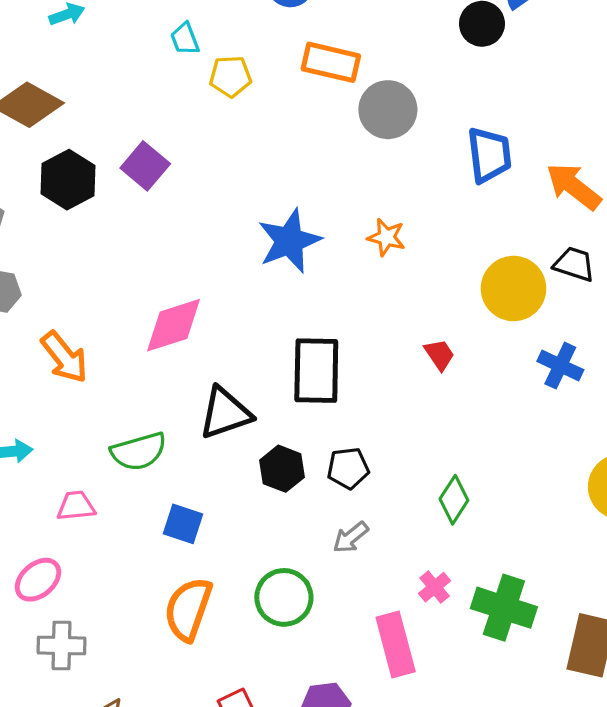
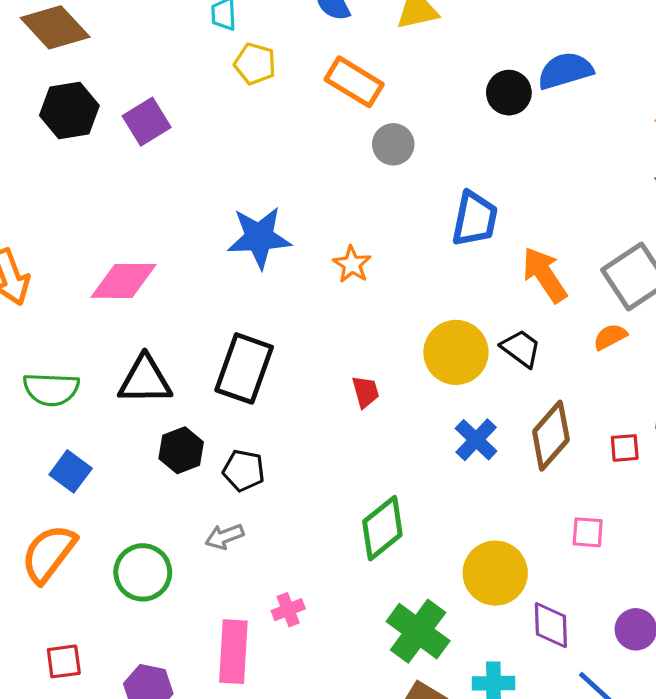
gray circle: (388, 110) -> (393, 144), size x0.7
green diamond: (454, 500) -> (382, 528), moved, size x1.4
green cross: (504, 608) -> (418, 631), moved

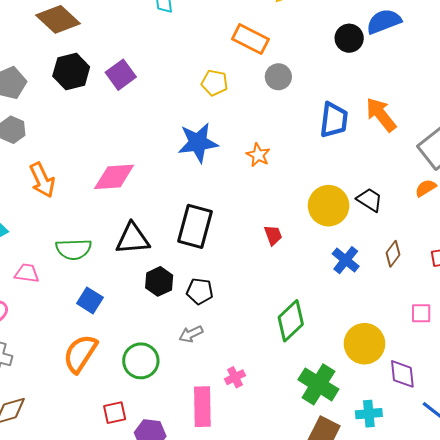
yellow pentagon: (255, 64) -> (215, 83), moved
orange arrow: (545, 275) -> (381, 115), moved
brown diamond: (551, 436) -> (393, 254), size x0.6
red square: (64, 661) -> (115, 413), moved

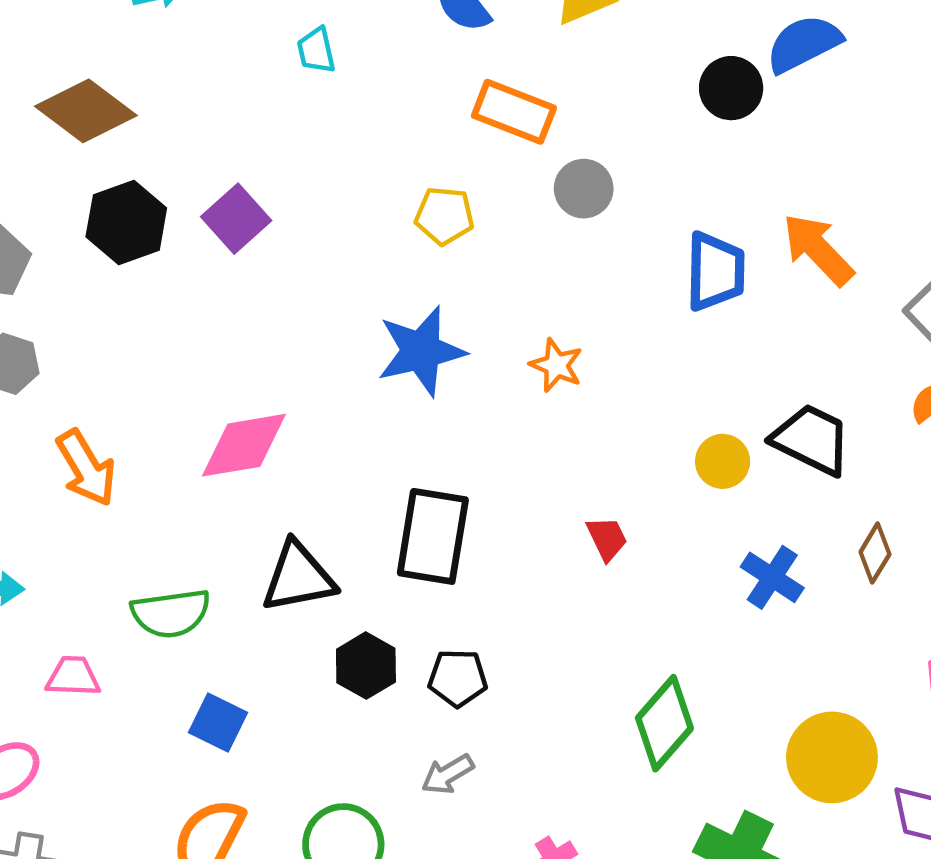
black trapezoid: (370, 200) -> (812, 440), size x1.4
yellow circle: (329, 206) -> (723, 461), size x0.6

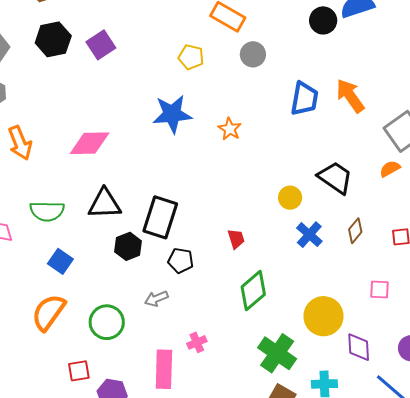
yellow circle: (723, 461) -> (290, 198), moved
black rectangle: (433, 536) -> (160, 217), moved
red trapezoid: (607, 539) -> (236, 239), moved
black pentagon: (458, 678) -> (181, 261), moved

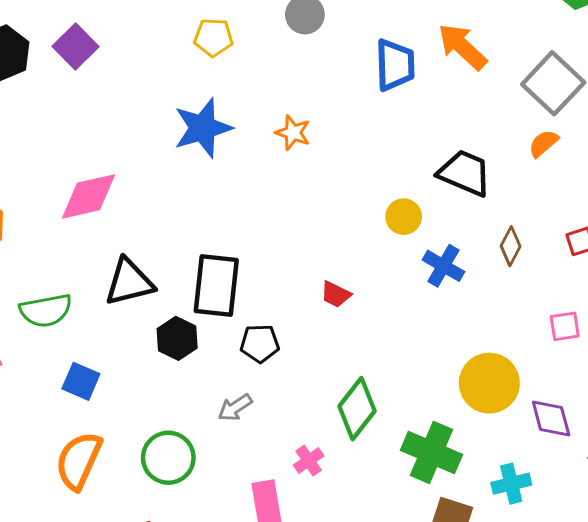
red trapezoid: (236, 239) -> (336, 294), turned 145
green diamond: (253, 291) -> (357, 409), moved

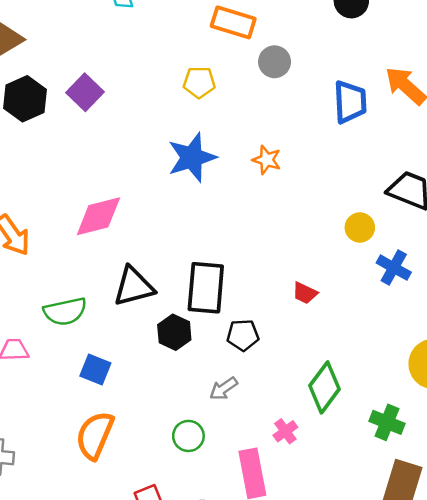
green cross: (431, 452) -> (387, 422), size x0.7
green circle: (168, 458) -> (188, 436), moved, size x0.7

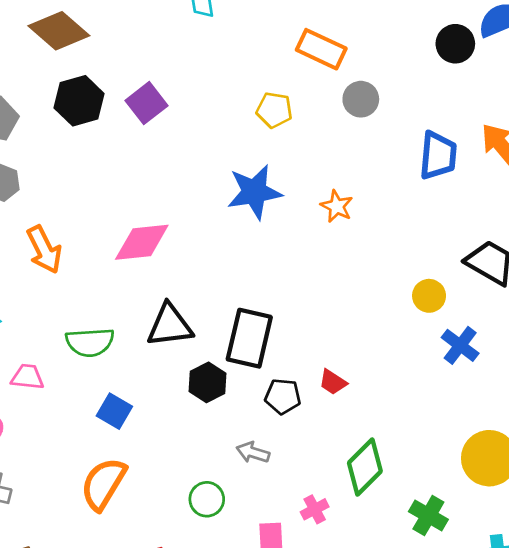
red trapezoid: (305, 293) -> (333, 382), moved
gray arrow: (223, 389) -> (253, 452), turned 44

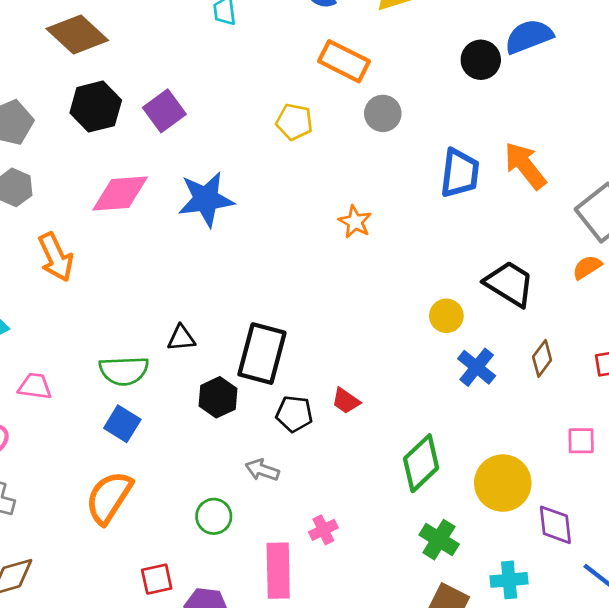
blue star: (254, 192) -> (206, 199), moved
pink diamond: (142, 242) -> (120, 193), moved
black triangle: (170, 325) -> (181, 338), size x0.6
green semicircle: (90, 342) -> (124, 371), moved
green diamond: (365, 467) -> (421, 463), moved

